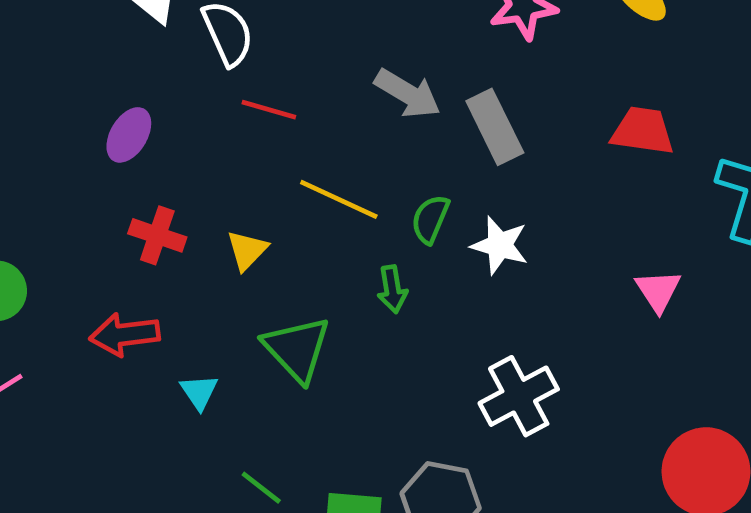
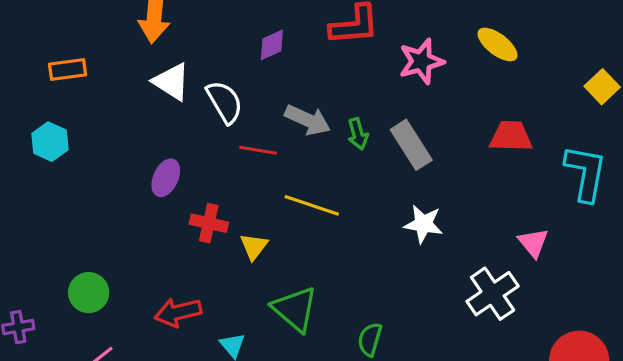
gray arrow: (408, 94) -> (308, 120), moved
green semicircle: (430, 219) -> (370, 339), moved
red cross: (157, 235) -> (209, 223), moved
green arrow: (392, 289) -> (358, 134), moved
white cross: (519, 396) -> (493, 294), moved

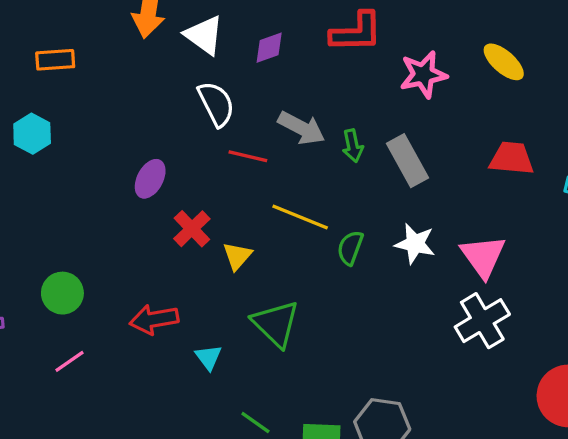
white triangle: (171, 82) -> (204, 35), moved
red cross: (209, 223) -> (192, 229), turned 30
pink triangle: (533, 243) -> (483, 256), moved, size x1.4
green semicircle: (370, 339) -> (350, 248), moved

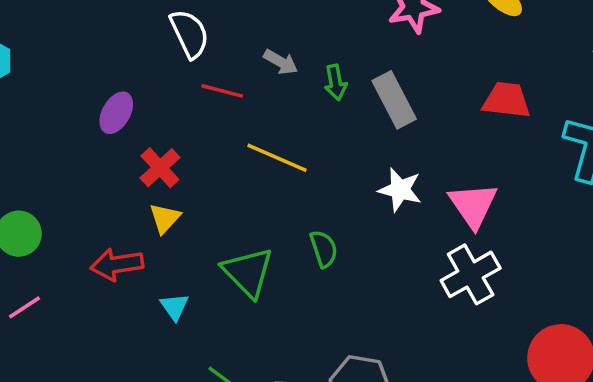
gray arrow: (302, 128) -> (281, 62), size x0.7
green semicircle: (350, 248) -> (324, 249), moved, turned 140
yellow triangle: (237, 256) -> (165, 218), moved

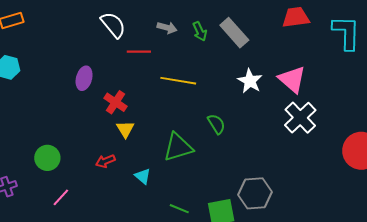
white star: (400, 190) -> (250, 81), turned 30
red arrow: (117, 264) -> (105, 161), size x0.7
green triangle: (248, 272) -> (178, 147), turned -48

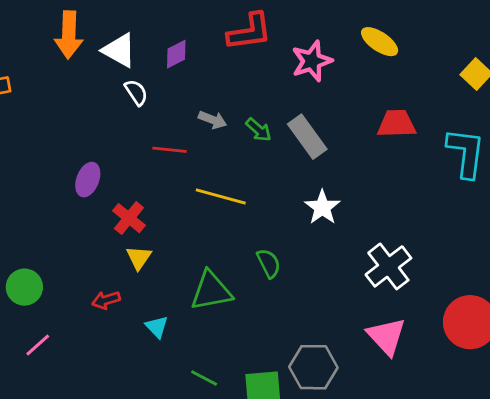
white semicircle: (113, 25) -> (136, 92), moved, size x0.7
green arrow: (200, 31) -> (259, 130), turned -30
pink triangle: (292, 79) -> (386, 336), moved

